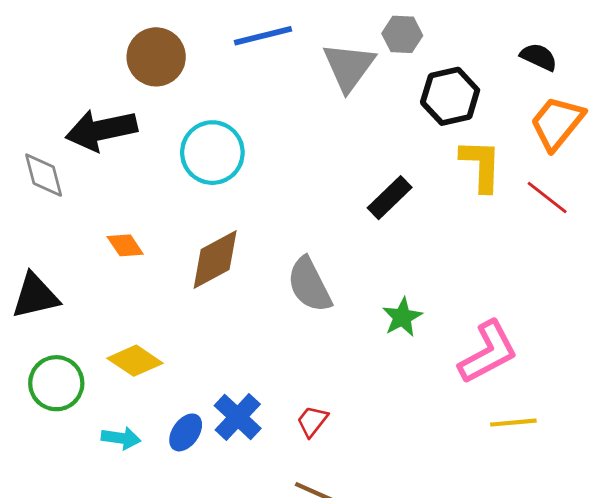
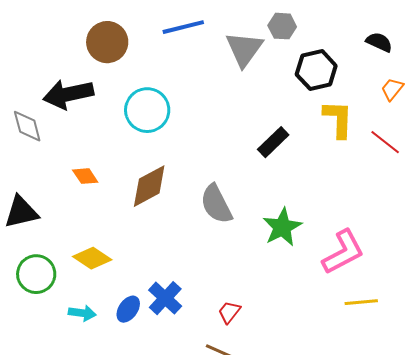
orange trapezoid: (557, 123) -> (392, 89), size x0.6
green star: (402, 317) -> (282, 227), size x1.4
red trapezoid: (312, 421) -> (229, 312), moved

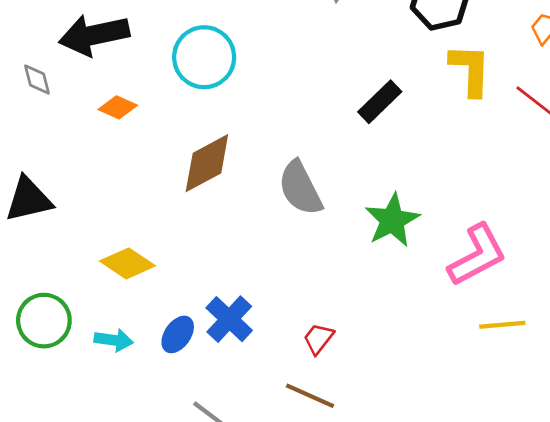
gray diamond: (27, 126) -> (37, 80), size x0.7
orange diamond: (85, 176) -> (118, 107), moved, turned -32
green circle: (36, 274) -> (44, 321), moved

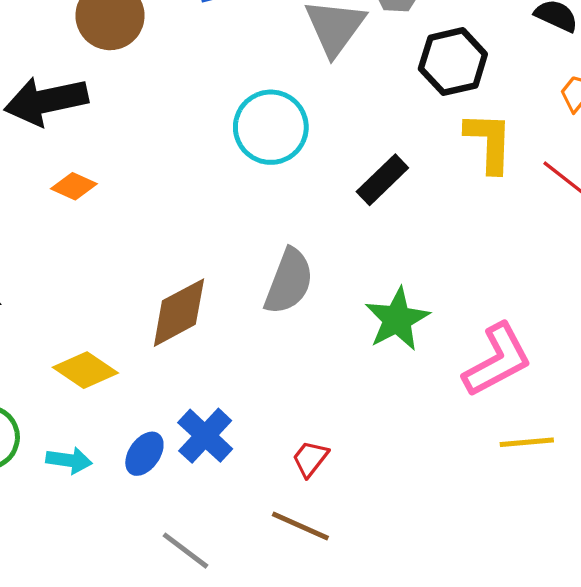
cyan circle: (204, 57) -> (271, 127), moved
brown diamond: (207, 163) -> (179, 313), moved
gray semicircle: (300, 188) -> (289, 281), turned -132

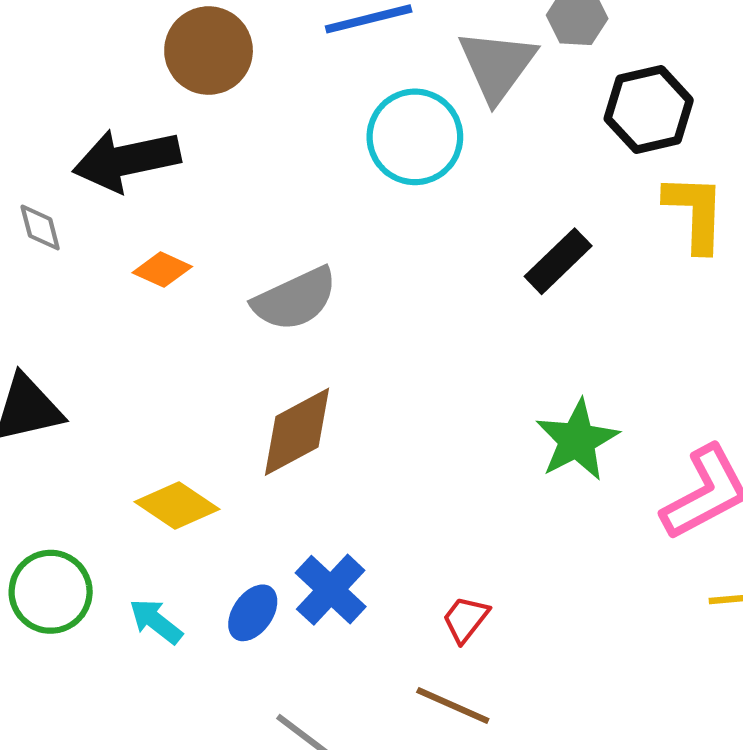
cyan circle: (271, 127) -> (415, 137), moved
gray semicircle: (289, 281) -> (295, 299), moved, turned 44
cyan arrow: (69, 460) -> (156, 621), turned -150

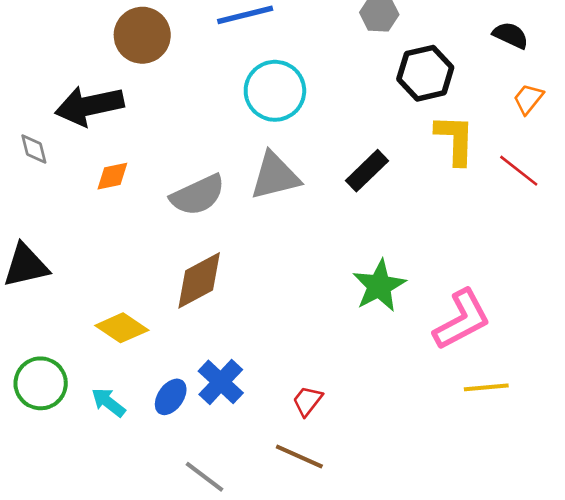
gray triangle: (497, 65) -> (275, 176), moved, turned 40
orange diamond: (162, 270) -> (112, 176), turned -36

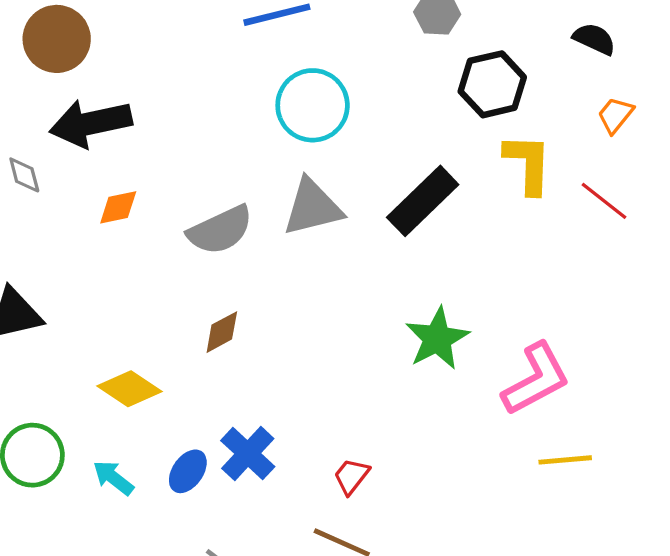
brown circle: (142, 35) -> (57, 39), moved
black rectangle: (367, 171) -> (423, 201), size x1.4
brown diamond: (199, 280) -> (222, 332), size x0.6

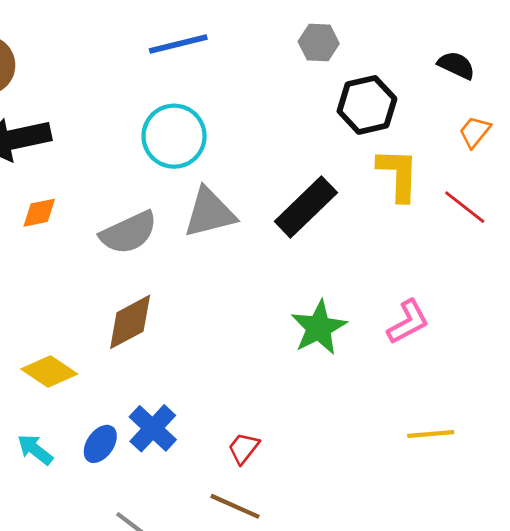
cyan circle: (313, 105) -> (174, 136), moved
brown diamond: (222, 332) -> (130, 322), size x1.5
pink L-shape: (536, 379) -> (408, 322), moved, size x0.7

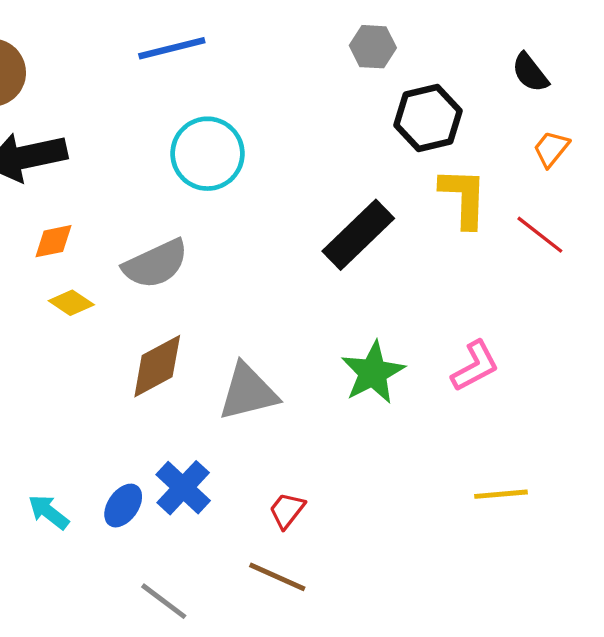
blue line: (178, 44) -> (172, 48), moved
black semicircle: (456, 65) -> (530, 73), turned -153
gray triangle: (209, 213) -> (248, 392), moved
yellow diamond: (49, 372) -> (71, 303), moved, size x0.7

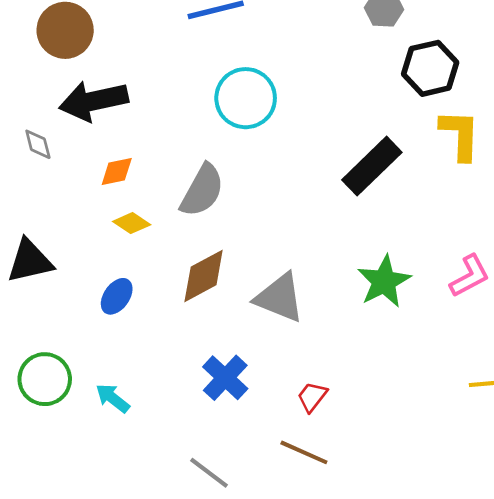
gray semicircle: (156, 264) -> (202, 190), turned -36
gray triangle: (248, 392) -> (280, 298), turned 36
blue ellipse: (123, 506) -> (117, 296), moved

